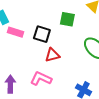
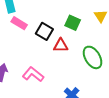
red triangle: (52, 55) -> (61, 45), moved

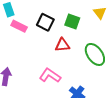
black square: (44, 31) -> (45, 22), moved
pink L-shape: (33, 74) -> (50, 76), moved

